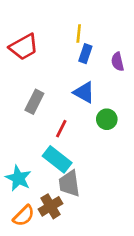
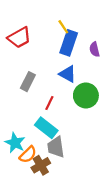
yellow line: (79, 33) -> (63, 27), turned -40
blue rectangle: (85, 54) -> (69, 43), size x1.6
green circle: (107, 119) -> (86, 95), size x1.5
orange semicircle: (24, 216) -> (28, 155), moved

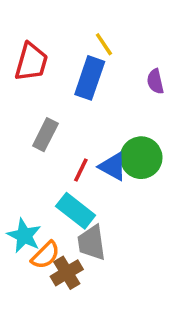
red trapezoid: (19, 38) -> (31, 62), turned -45
blue rectangle: (69, 43) -> (90, 78), moved
blue triangle: (68, 74) -> (113, 167), moved

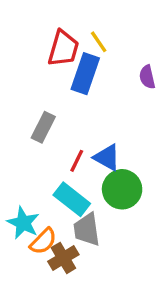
red trapezoid: (31, 62) -> (63, 49), moved
green circle: (141, 158) -> (122, 189), moved

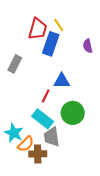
gray rectangle: (43, 127) -> (15, 64), moved
blue triangle: (107, 157) -> (62, 81), moved, turned -30
brown cross: (63, 258) -> (38, 154), turned 30

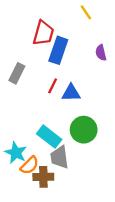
yellow line: (59, 25) -> (86, 12), moved
red line: (46, 96) -> (53, 86), moved

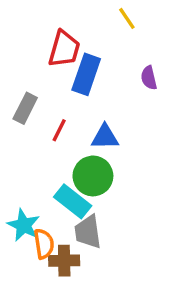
red line: (53, 86) -> (59, 130), moved
green circle: (84, 130) -> (93, 176), moved
orange semicircle: (30, 165) -> (44, 244), turned -54

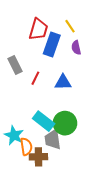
yellow line: (127, 18) -> (70, 26), moved
purple semicircle: (149, 78) -> (76, 48), moved
gray rectangle: (25, 108) -> (15, 65), turned -54
green circle: (93, 176) -> (65, 123), moved

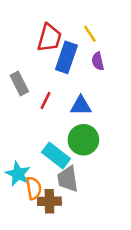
green circle: (65, 123) -> (83, 140), moved

